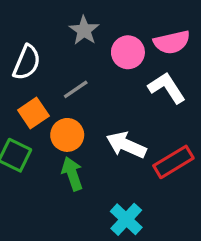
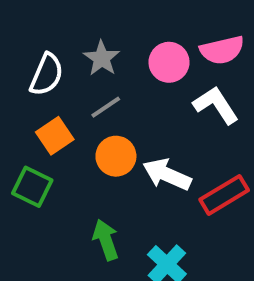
gray star: (84, 30) -> (102, 58), moved
orange circle: (67, 135) -> (116, 156), moved
green arrow: (72, 174) -> (106, 240), moved

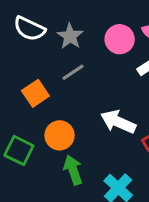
white semicircle: (47, 75) -> (29, 29), moved, turned 92
orange circle: (116, 156) -> (60, 135), moved
green square: (32, 187) -> (19, 150), moved

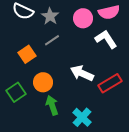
green square: (19, 150) -> (16, 92), turned 30

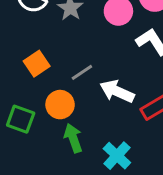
gray line: (52, 40) -> (82, 72), moved
green square: (16, 92) -> (21, 119), turned -36

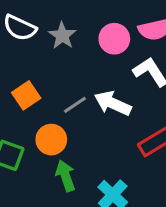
white arrow: (117, 91) -> (113, 103), moved

